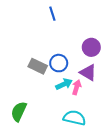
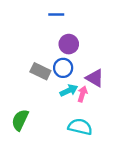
blue line: (52, 14) -> (56, 15), turned -72
purple circle: (91, 47) -> (69, 44), moved

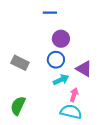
gray rectangle: (40, 71) -> (20, 63), moved
pink arrow: (82, 94) -> (74, 95), moved

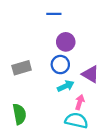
gray rectangle: (20, 63) -> (22, 68), turned -42
green semicircle: (18, 106) -> (19, 114), turned 144

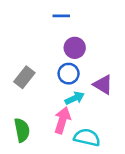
gray rectangle: (22, 68) -> (24, 77), turned -36
pink arrow: (80, 102) -> (62, 120), moved, size x1.5

